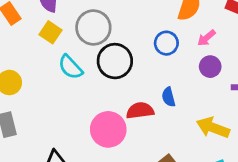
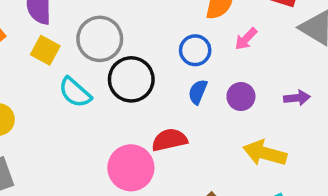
purple circle: (210, 67) -> (241, 97), moved
blue semicircle: (169, 97) -> (198, 92), moved, turned 42

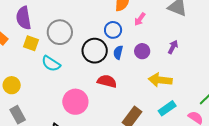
black circle: (131, 79) -> (95, 51), moved
purple arrow: (297, 98) -> (173, 47), turned -48
red semicircle: (169, 140) -> (107, 81), turned 36
pink circle: (131, 168) -> (75, 102), moved

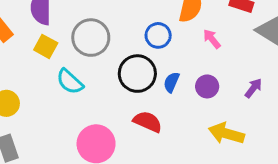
pink arrow: (140, 19) -> (212, 39), turned 96
blue circle: (113, 30) -> (158, 35), moved

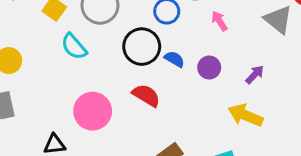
blue semicircle: (171, 82) -> (174, 59), turned 90
yellow arrow: (226, 133) -> (245, 115), moved

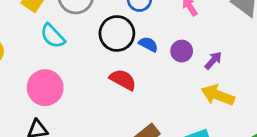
purple arrow: (255, 75) -> (213, 60), moved
pink circle: (93, 111) -> (45, 88), moved

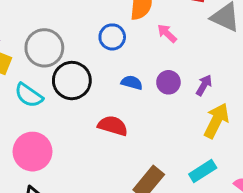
black circle: (117, 33) -> (72, 81), moved
yellow arrow: (218, 95) -> (216, 121), turned 108

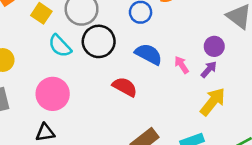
pink arrow: (167, 33) -> (182, 65), moved
purple circle: (168, 82) -> (214, 46), moved
blue semicircle: (132, 83) -> (149, 54), size x1.5

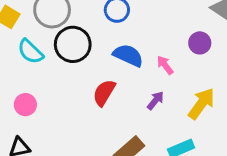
purple arrow: (209, 69) -> (155, 101), moved
red semicircle: (125, 87) -> (104, 93), turned -85
pink circle: (53, 94) -> (25, 105), size x0.6

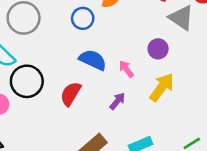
black circle: (73, 44) -> (27, 81), moved
yellow arrow: (201, 104) -> (162, 87), moved

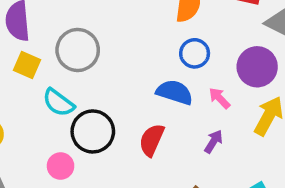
blue circle: (83, 18) -> (195, 53), moved
purple circle: (158, 49) -> (257, 67), size x1.5

